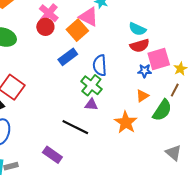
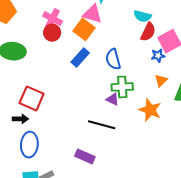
red semicircle: (140, 46) -> (148, 32), turned -36
green cross: (91, 85) -> (122, 87), moved, turned -30
purple triangle: (91, 104) -> (113, 99), turned 32

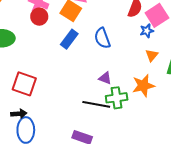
green cross: (122, 87) -> (117, 98), moved
orange star: (150, 110) -> (143, 86), turned -30
black arrow: (20, 119) -> (19, 114), moved

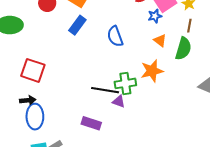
blue semicircle: (102, 38) -> (115, 36), moved
orange triangle: (152, 55) -> (160, 41), turned -32
purple triangle: (105, 78) -> (119, 101), moved

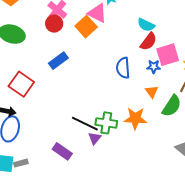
blue rectangle: (77, 25) -> (58, 61), moved
blue semicircle: (115, 36) -> (123, 68), moved
purple triangle: (119, 101) -> (95, 138), turned 32

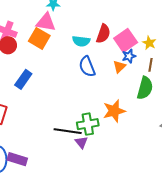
cyan semicircle: (146, 25) -> (81, 41), moved
blue star: (154, 67) -> (129, 56), moved
orange triangle: (152, 92) -> (119, 67), moved, turned 40
purple rectangle: (62, 151) -> (17, 159), moved

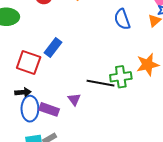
blue rectangle: (23, 79) -> (53, 48), moved
purple triangle: (81, 142) -> (74, 99), moved

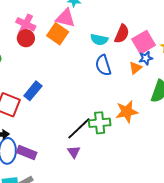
black line: (100, 83) -> (79, 128), turned -56
purple triangle: (74, 99) -> (74, 152), moved

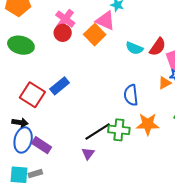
blue semicircle: (103, 65) -> (131, 95), moved

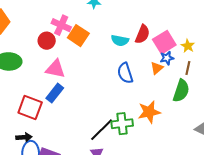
pink cross: (65, 19) -> (61, 25), moved
pink triangle: (105, 21) -> (55, 69), moved
blue semicircle: (131, 95) -> (125, 73), moved

